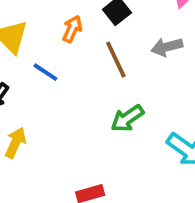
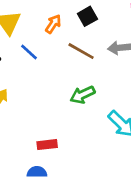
brown line: (116, 60) -> (81, 51), turned -44

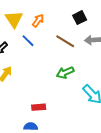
black square: (87, 16) -> (80, 18), moved
orange arrow: (53, 24) -> (38, 21), moved

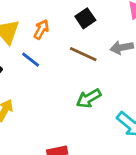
black square: (80, 18) -> (85, 18), moved

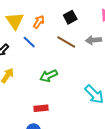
green arrow: (89, 98) -> (49, 76), moved

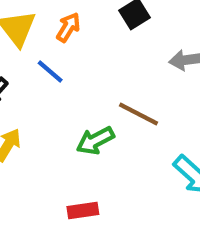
brown line: (66, 42) -> (138, 114), moved

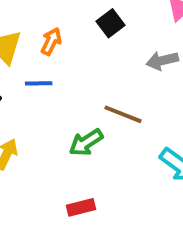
blue line: (50, 71) -> (39, 83), turned -36

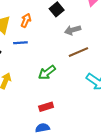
gray arrow: (162, 61) -> (73, 30), moved
brown line: (123, 114) -> (78, 52), moved, turned -42

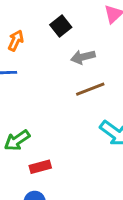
green arrow: (47, 73) -> (17, 140), moved

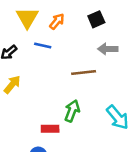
brown line: (90, 89) -> (84, 73), moved
green arrow: (17, 140) -> (72, 111), moved, turned 130

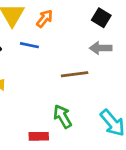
black square: (96, 19) -> (101, 18), moved, turned -35
green arrow: (72, 111) -> (63, 117), turned -50

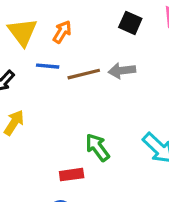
gray arrow: (101, 48) -> (122, 71), moved
brown line: (75, 74) -> (84, 74), moved

